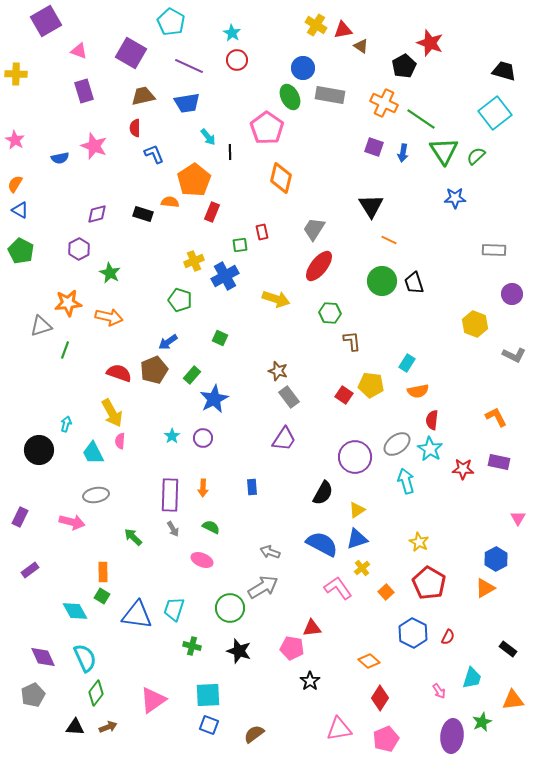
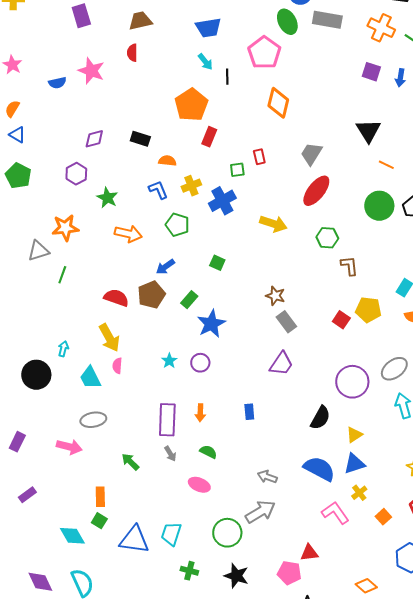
blue trapezoid: (187, 103) -> (208, 28), moved
blue L-shape: (154, 154) -> (158, 190), moved
orange semicircle: (170, 202) -> (167, 161), moved
orange arrow: (109, 317) -> (128, 234), moved

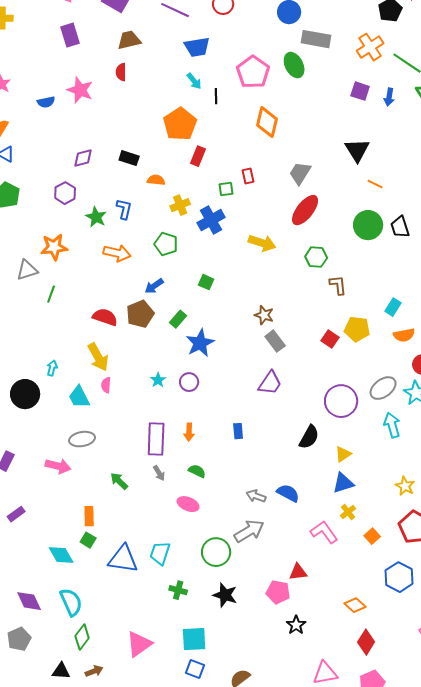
green ellipse: (287, 22) -> (294, 65), moved
orange cross: (381, 28) -> (370, 47), turned 32
blue L-shape: (158, 190) -> (124, 209), moved, turned 35
blue semicircle: (319, 469) -> (288, 493), moved, size x0.7

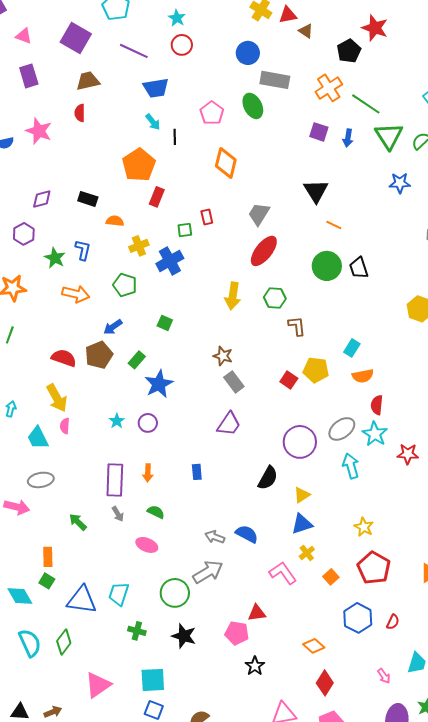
pink pentagon: (253, 72) -> (212, 113), size x0.7
yellow arrow: (262, 243) -> (233, 296), moved, turned 80
green diamond: (82, 637) -> (64, 642), moved

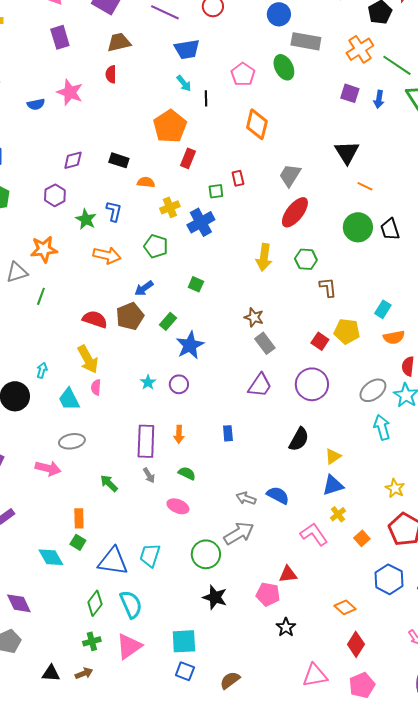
purple circle: (300, 442) -> (312, 384), moved
green cross: (137, 631) -> (92, 641), moved, turned -30
cyan semicircle: (30, 643) -> (131, 604), moved

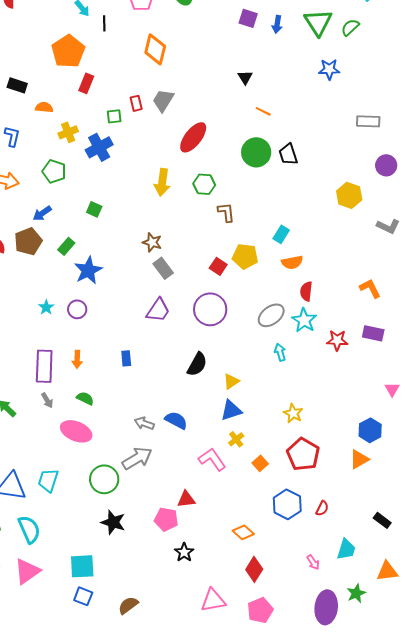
black triangle: (347, 152) -> (245, 77), size x0.6
gray trapezoid: (290, 175) -> (163, 100), moved
cyan arrow: (382, 427) -> (280, 352), size x0.7
pink ellipse: (178, 506) -> (76, 431), size x1.4

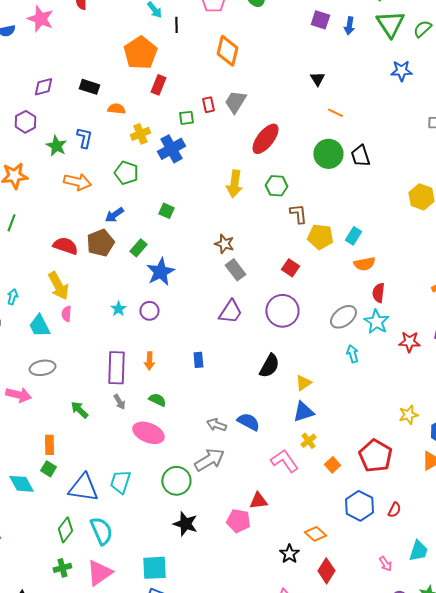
yellow pentagon: (245, 256) -> (320, 237), moved
yellow star: (293, 413) -> (408, 415), moved, turned 30
black star: (184, 552) -> (289, 554), moved

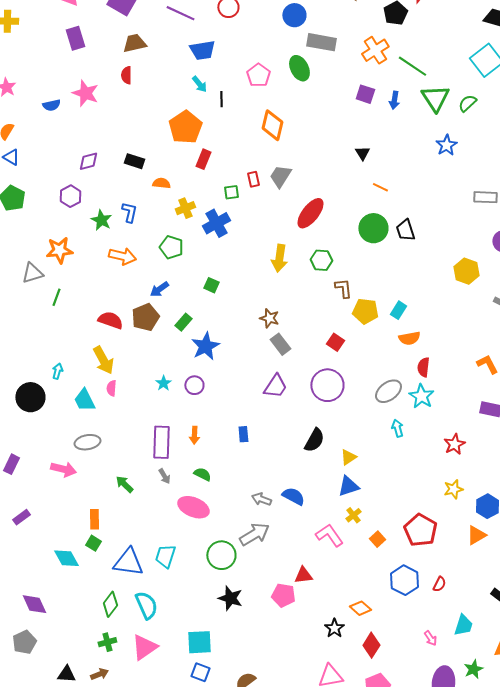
blue star: (401, 71) -> (446, 145), turned -30
red star: (409, 342) -> (454, 444), moved, turned -30

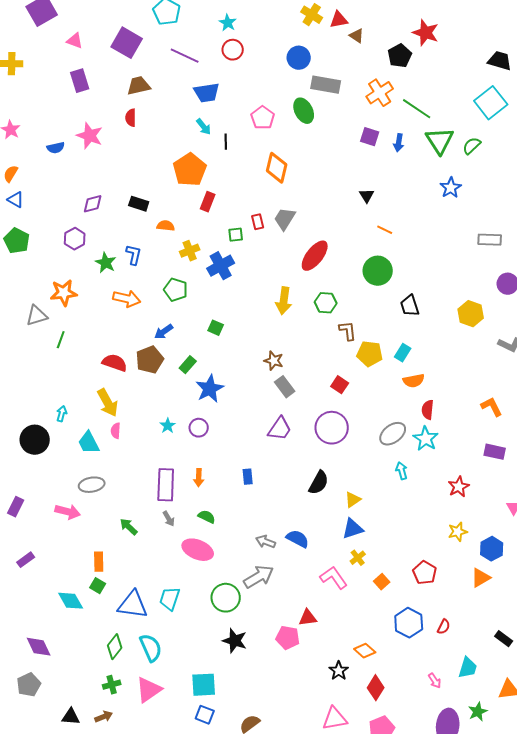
black trapezoid: (405, 230) -> (410, 306), moved
red pentagon: (420, 530) -> (425, 573), size x0.7

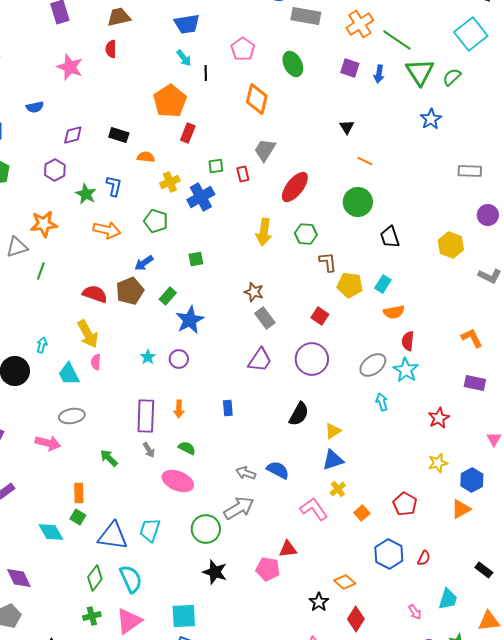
green ellipse: (304, 111) -> (293, 64), moved
blue semicircle: (56, 148) -> (35, 107), moved
red rectangle: (258, 222) -> (243, 174), moved
green square: (216, 328) -> (196, 259), turned -35

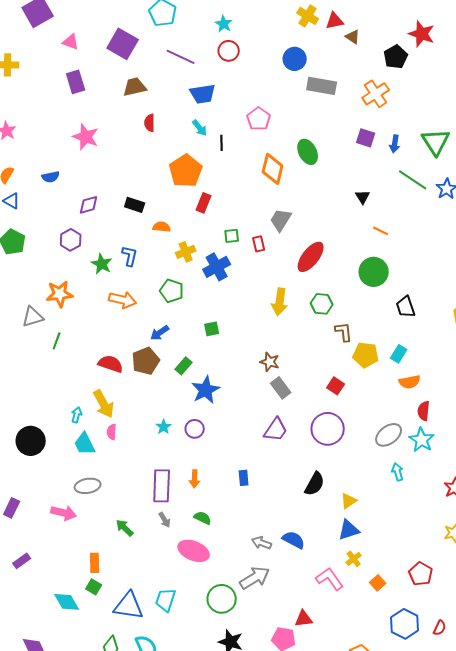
green line: (397, 40) -> (413, 180), moved
red semicircle: (111, 49) -> (150, 123), moved
green ellipse: (293, 64) -> (308, 152), moved
cyan arrow: (42, 345) -> (77, 415), moved

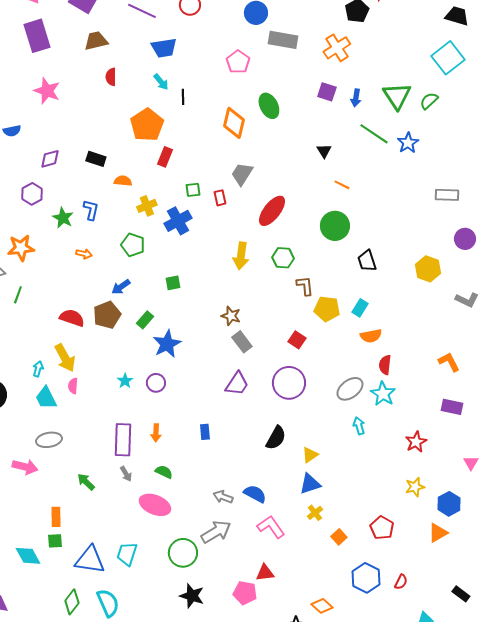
purple rectangle: (76, 82) -> (37, 36), size x1.4
pink pentagon: (259, 119) -> (238, 62), moved
orange arrow: (123, 300) -> (84, 254), size x0.6
pink L-shape: (330, 579) -> (271, 527), moved
green square: (94, 587) -> (55, 541), turned -35

